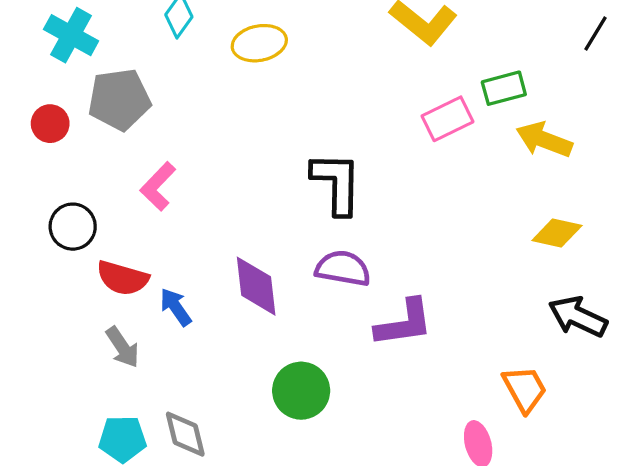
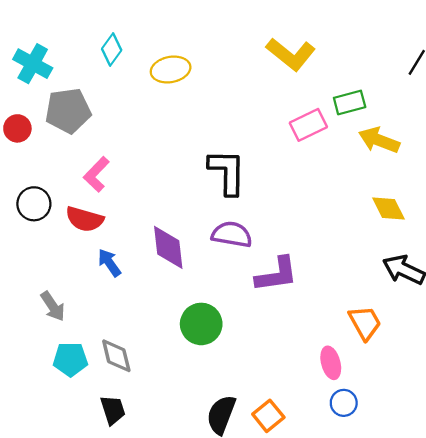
yellow diamond: (557, 233) -> (388, 209), turned 51
red semicircle: (123, 278) -> (85, 219), moved
gray arrow: (123, 347) -> (53, 306), moved

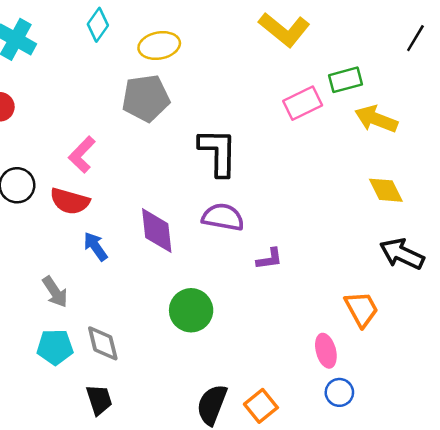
gray pentagon: (68, 111) -> (146, 98), moved
purple L-shape: (277, 274) -> (270, 259), size x0.6
gray arrow: (53, 306) -> (55, 292), moved

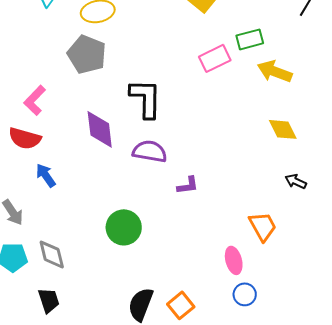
gray pentagon: (146, 98) -> (87, 54), turned 30
purple diamond: (157, 231) -> (100, 129), moved
black arrow: (402, 254) -> (296, 181), size x0.6

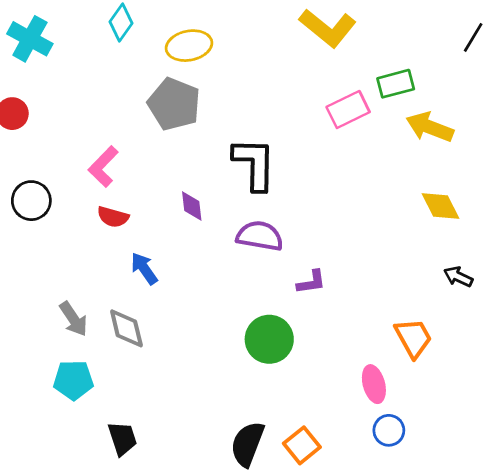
purple diamond: (100, 129) -> (192, 206), size x0.6
red semicircle: (25, 138) -> (113, 217), moved, size x0.7
blue arrow: (46, 175) -> (144, 269), moved
green circle: (124, 227) -> (269, 339), moved
gray diamond: (52, 254) -> (126, 328), moved

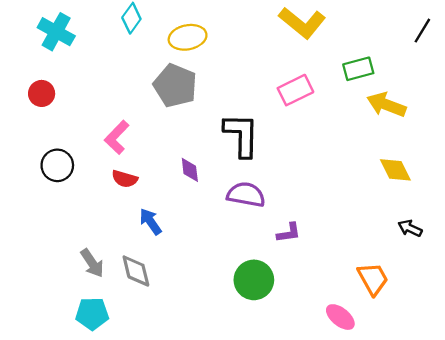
pink rectangle: (348, 109) -> (295, 90), moved
pink ellipse: (374, 384) -> (340, 317), turned -36

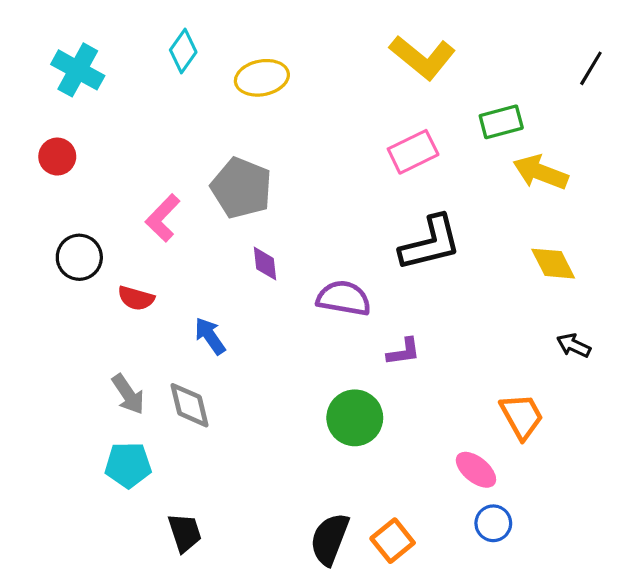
gray pentagon: (175, 86) -> (241, 188), moved
black L-shape: (242, 135) -> (430, 243), moved, turned 75
red semicircle: (125, 179) -> (136, 298), moved

